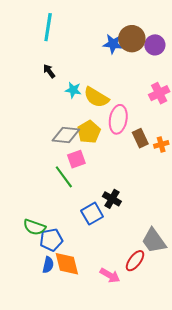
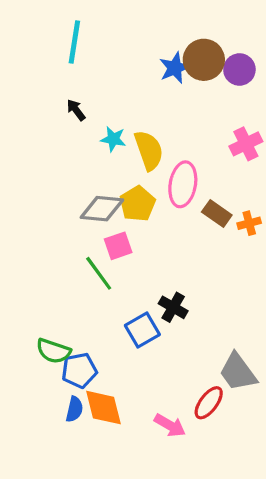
blue star: (113, 44) -> (175, 68), turned -30
yellow semicircle: (96, 97) -> (149, 150), turned -140
brown rectangle: (140, 138) -> (217, 213), turned -30

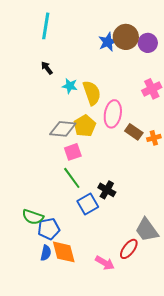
green line: (99, 273) -> (72, 178), moved

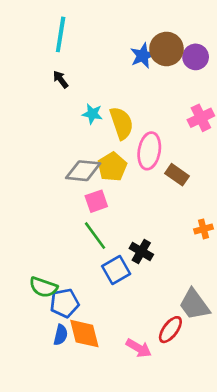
black arrow: (47, 68) -> (61, 79), moved
orange cross: (154, 138) -> (204, 229), moved

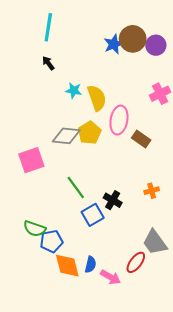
pink square: (96, 201) -> (31, 160), moved, size x1.4
orange cross: (204, 229) -> (152, 191), moved
blue semicircle: (61, 335) -> (90, 264), moved

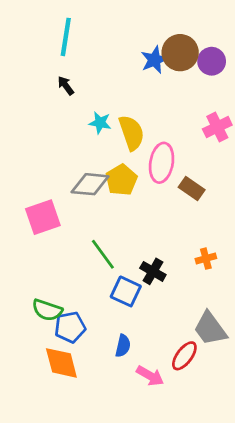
blue square: (93, 215) -> (126, 291), turned -35
blue semicircle: (90, 264) -> (123, 346), moved
orange diamond: (67, 266) -> (61, 363), moved

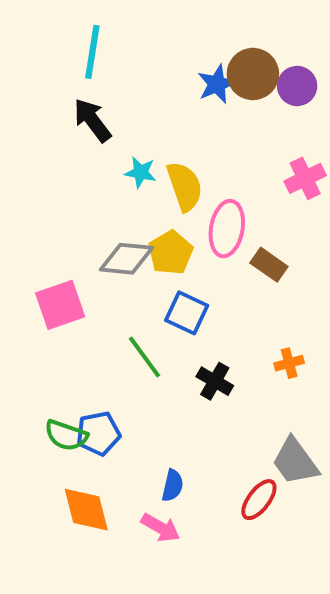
black arrow: (66, 86) -> (92, 120), size x1.6
blue square: (126, 291) -> (187, 313), moved
blue pentagon: (70, 327) -> (98, 433), moved
pink arrow: (150, 376) -> (161, 528), moved

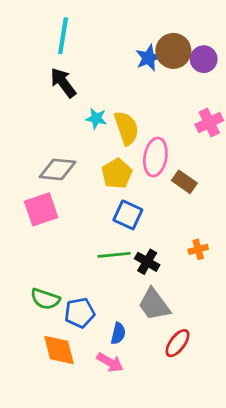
gray diamond: (126, 259) -> (58, 169), moved
green line: (145, 357) -> (114, 255), moved, turned -60
blue pentagon: (98, 433) -> (80, 313), moved
gray trapezoid: (295, 461) -> (154, 304), moved

